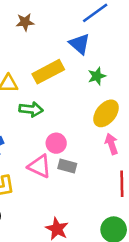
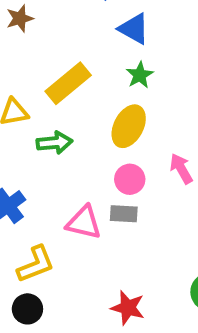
blue triangle: (80, 44) -> (134, 29), moved
yellow ellipse: (106, 113) -> (129, 126), moved
pink circle: (56, 143) -> (130, 179), moved

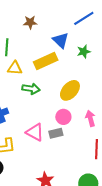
blue triangle: (134, 29) -> (61, 40), moved
green star: (140, 75) -> (84, 52), moved
gray rectangle: (124, 214) -> (56, 133), turned -32

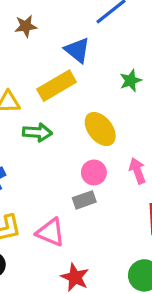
green star: (84, 52) -> (131, 81), moved
yellow ellipse: (70, 90) -> (100, 129), turned -75
pink triangle: (35, 132) -> (51, 232), moved

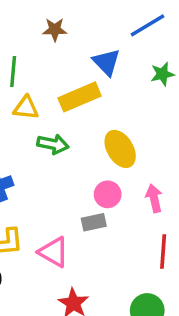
green star: (131, 81) -> (162, 74), moved

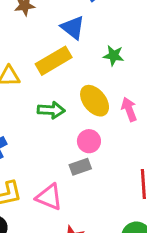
green star: (162, 74) -> (114, 56), moved, turned 30
green arrow: (53, 144) -> (51, 110), moved
pink arrow: (154, 198) -> (129, 109), moved

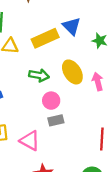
blue triangle: (73, 28) -> (72, 26), moved
green star: (114, 56) -> (100, 41), moved
pink circle: (89, 141) -> (51, 101), moved

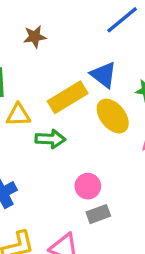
yellow ellipse: (72, 72) -> (113, 116), moved
green arrow: (39, 75) -> (50, 139), moved

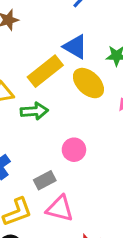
gray rectangle: (98, 214) -> (45, 180), moved

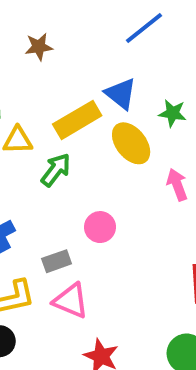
green arrow: (34, 111) -> (56, 170), turned -56

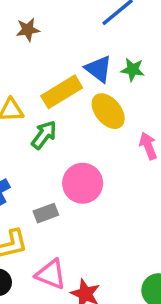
green star: (173, 113) -> (133, 70), moved
pink circle: (100, 227) -> (83, 183), size x1.5
pink triangle: (71, 301) -> (51, 274), moved

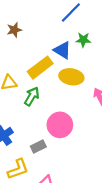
green star: (133, 70) -> (83, 40), moved
yellow ellipse: (108, 111) -> (71, 77), turned -35

